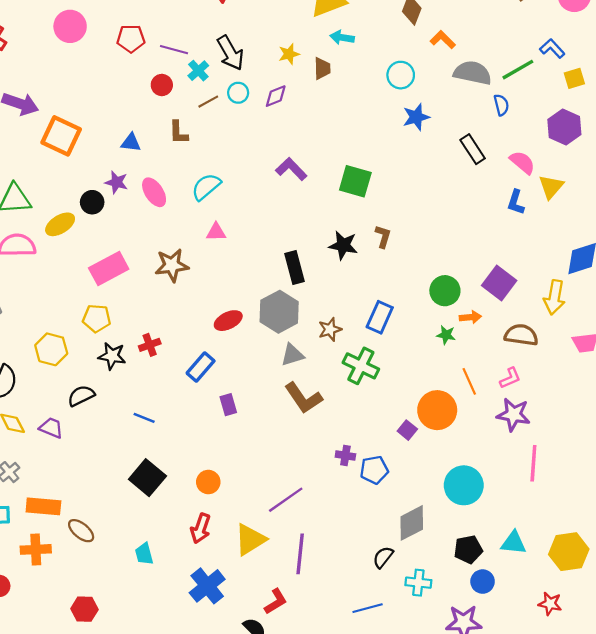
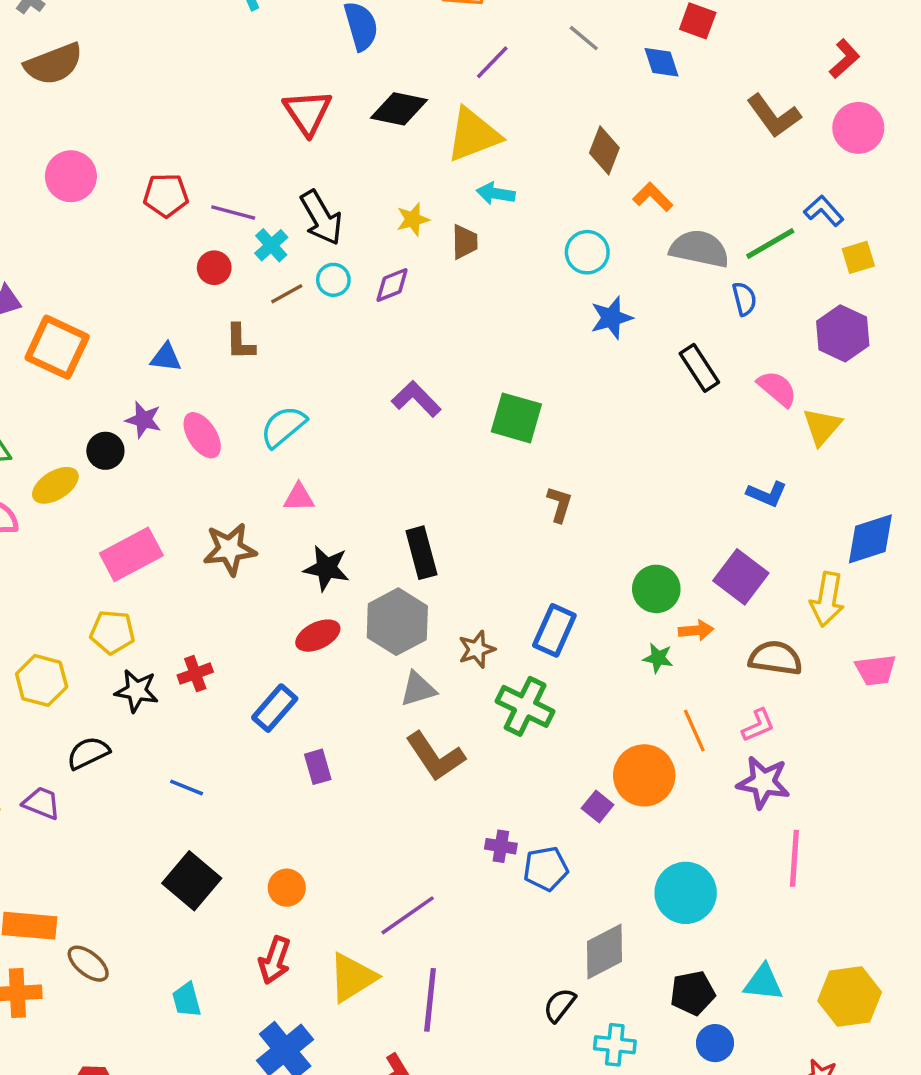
blue L-shape: (516, 202) -> (767, 494), moved, turned -85
black star: (343, 245) -> (326, 568), moved

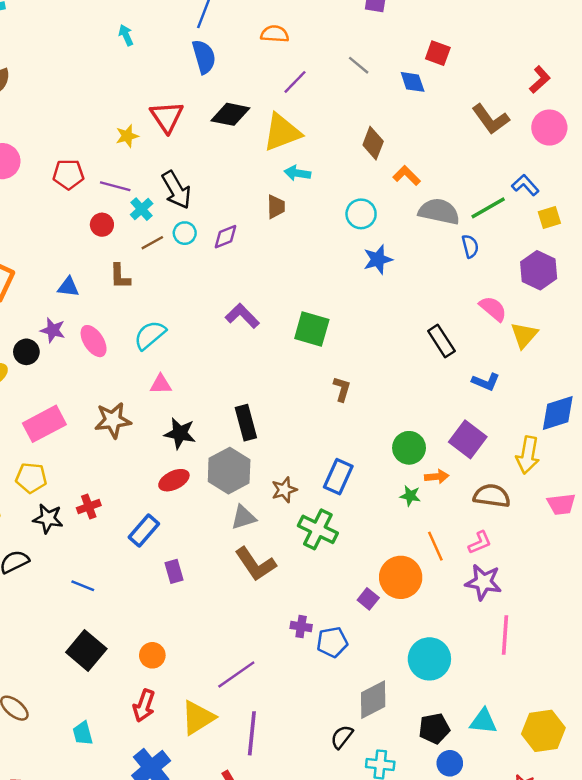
yellow star: (413, 219) -> (127, 136), moved
black rectangle: (699, 368) -> (441, 341), moved

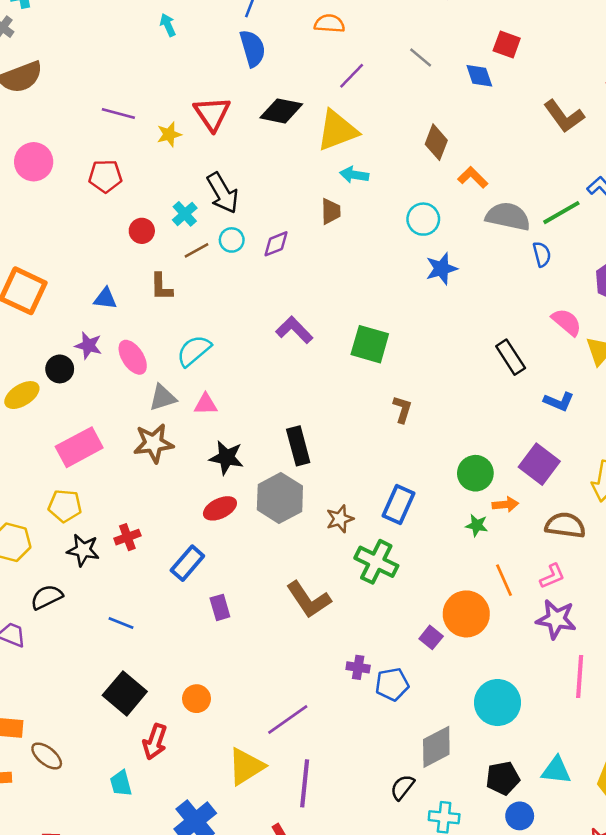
purple line: (115, 186) -> (118, 114), moved
gray triangle: (243, 517) -> (163, 398), moved
red arrow: (144, 706) -> (155, 742), moved

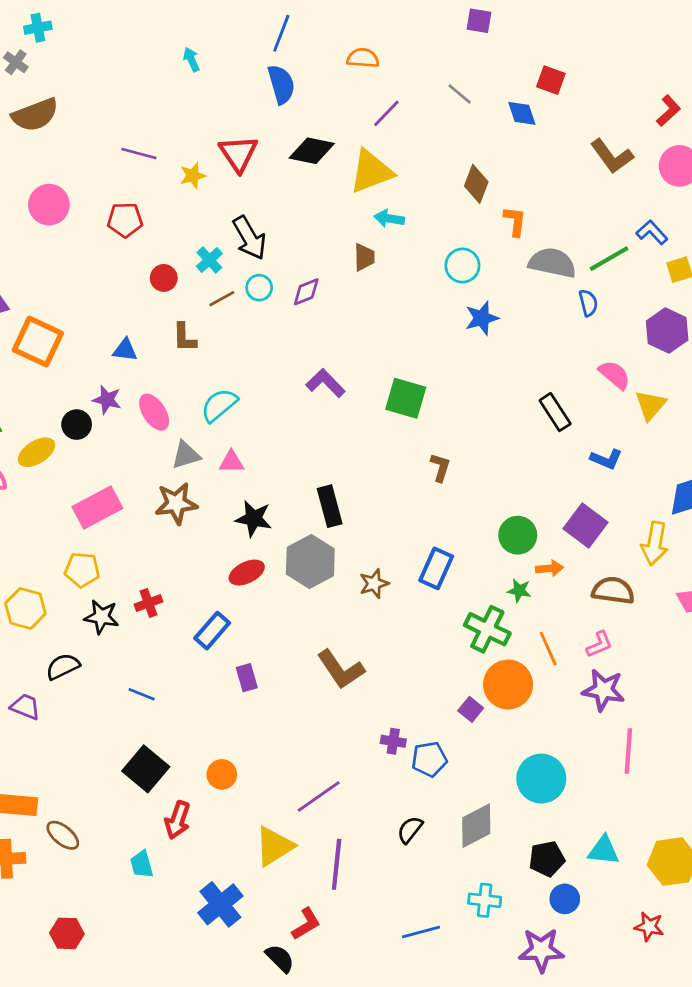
orange L-shape: (473, 177) -> (515, 221), turned 52
green cross: (376, 562) -> (487, 629), moved
black semicircle: (402, 787) -> (410, 830), moved

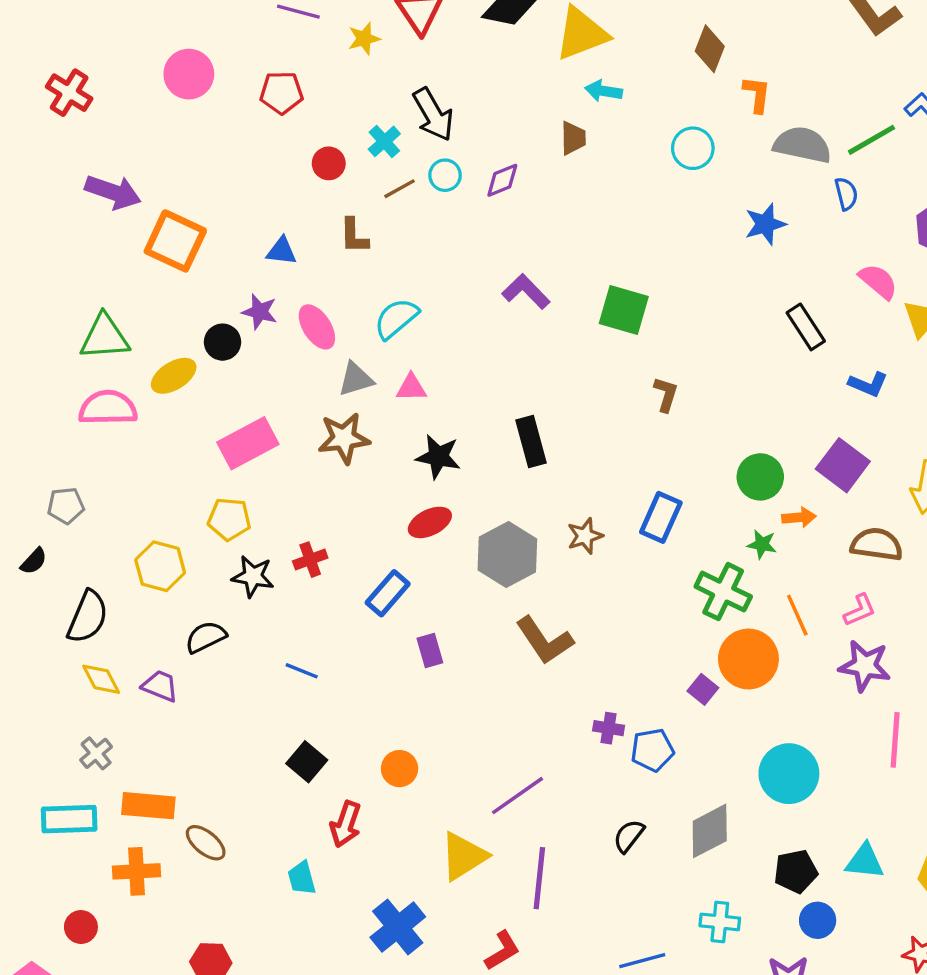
blue star: (482, 318) -> (765, 224), moved
gray hexagon: (310, 561) -> (507, 554), moved
black square: (146, 769) -> (307, 762), size x0.7

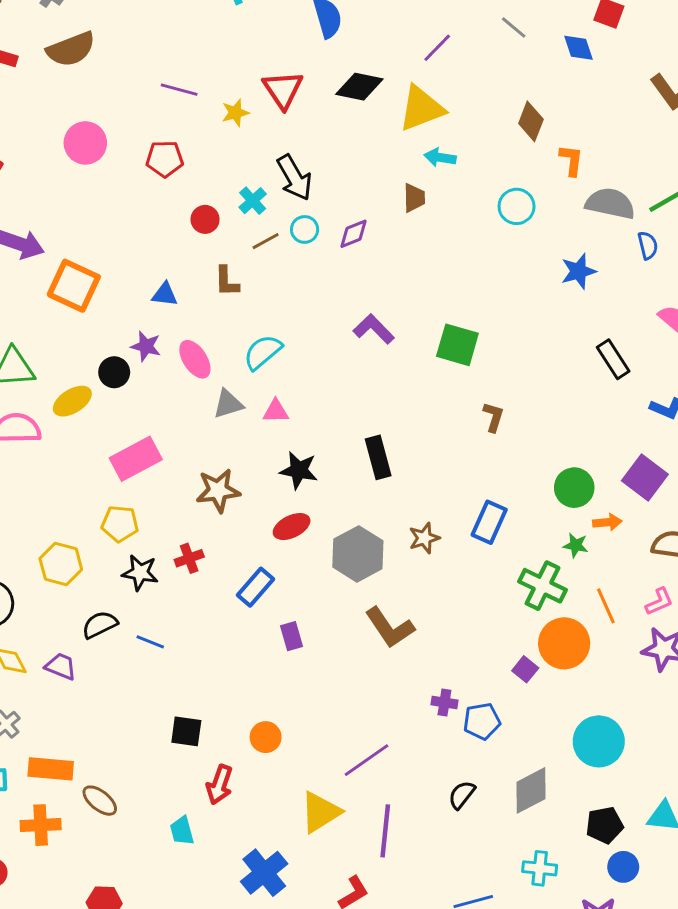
brown star: (344, 438) -> (218, 490), moved
blue line: (302, 671) -> (150, 642), moved
black square: (307, 762) -> (186, 731), turned -32

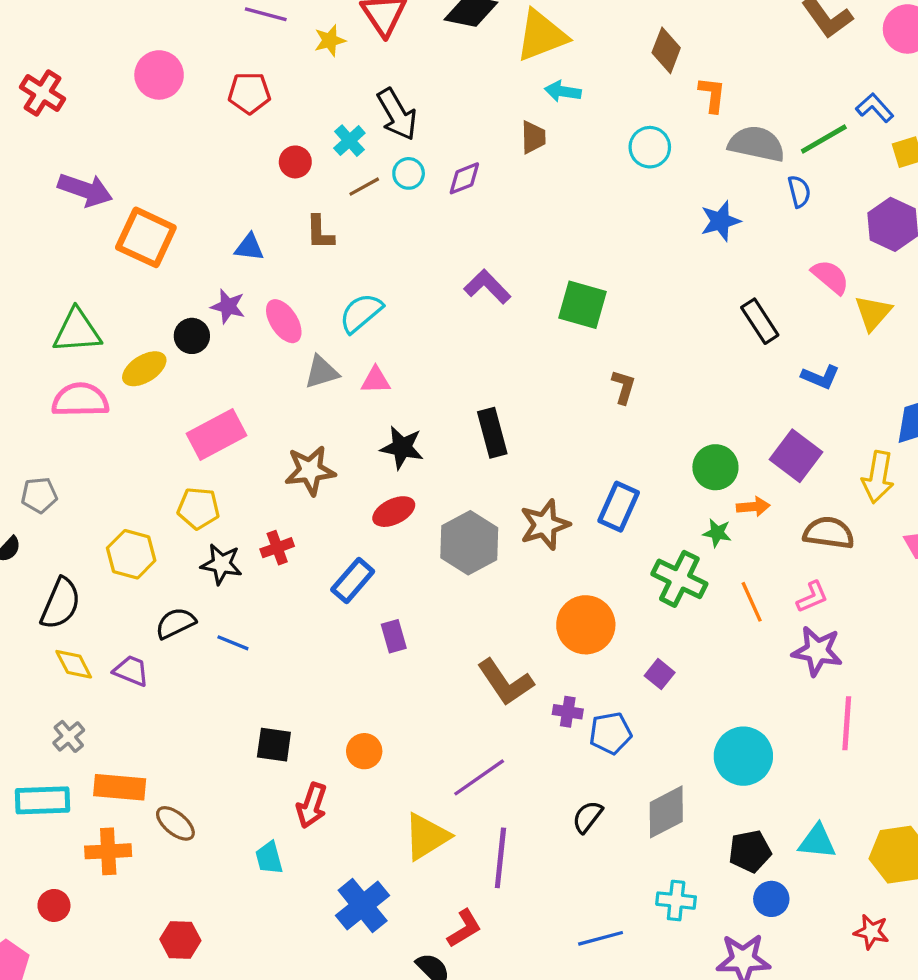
brown star: (424, 538) -> (545, 525), size x1.4
brown L-shape: (390, 627) -> (505, 682), moved
orange circle: (564, 643) -> (586, 625), moved

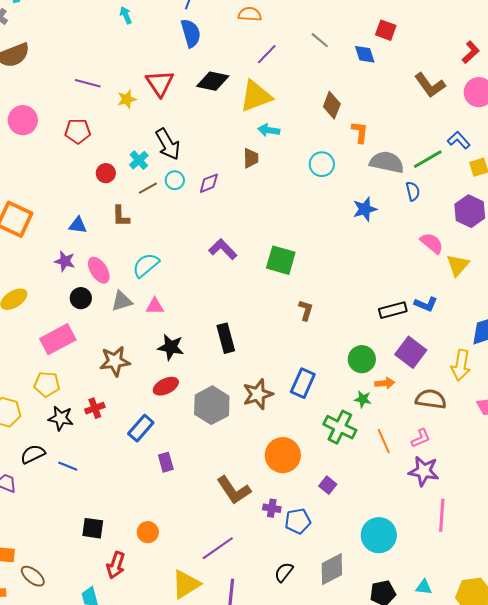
black rectangle: (760, 321) -> (393, 310), moved, turned -72
black circle: (192, 336) -> (81, 298), moved
cyan triangle: (817, 841) -> (424, 587), size x0.7

